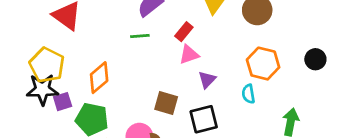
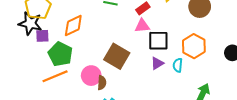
purple triangle: (207, 80) -> (157, 63), moved
brown square: (166, 103) -> (117, 56), size x1.4
black square: (204, 119) -> (158, 41), moved

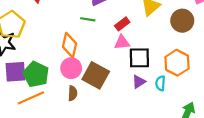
orange diamond: (73, 25) -> (70, 45), moved, turned -50
purple square: (42, 36) -> (15, 72), moved, size x1.5
pink circle: (91, 76) -> (71, 68), moved
brown semicircle: (102, 83) -> (73, 93), moved

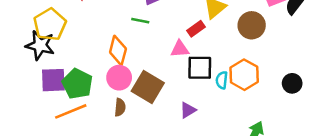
red rectangle: (122, 24) -> (196, 29), moved
purple triangle: (139, 82) -> (188, 110), moved
cyan semicircle: (160, 83) -> (222, 80), moved

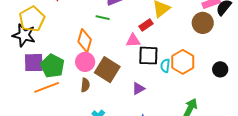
brown circle: (252, 25) -> (203, 23), moved

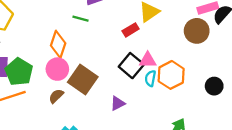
pink triangle: (133, 41) -> (148, 60), moved
black square: (148, 56) -> (131, 66), turned 35
brown semicircle: (85, 85) -> (56, 96), turned -144

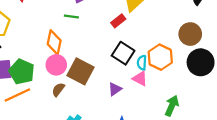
brown circle: (197, 31) -> (190, 34), moved
pink triangle: (148, 60) -> (140, 79), moved, turned 35
black circle: (214, 86) -> (201, 62), size x1.6

